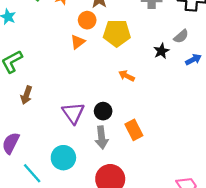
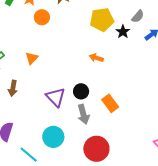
orange circle: (87, 20) -> (42, 17), moved
yellow pentagon: (117, 33) -> (102, 20), moved
orange triangle: (78, 42) -> (32, 58), moved

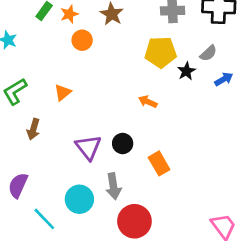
gray arrow: (83, 114) -> (113, 186), moved

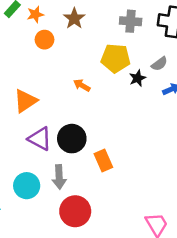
orange triangle: (63, 92) -> (25, 101), moved, size x1.5
orange arrow: (148, 102) -> (82, 85), moved
black circle: (123, 143) -> (72, 139), size x1.5
purple triangle: (88, 147) -> (40, 139), turned -30

